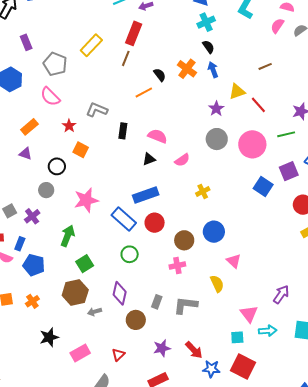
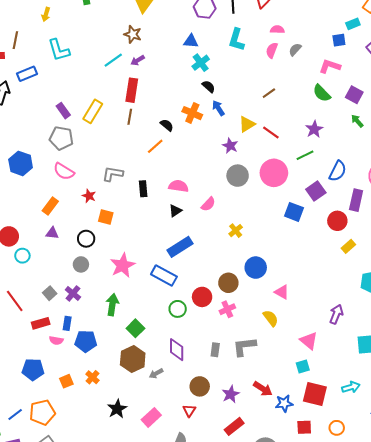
purple rectangle: (26, 42) -> (63, 111), moved
red circle: (155, 223) -> (202, 297), moved
brown circle: (136, 320) -> (200, 386), moved
cyan arrow: (268, 331) -> (351, 387), moved

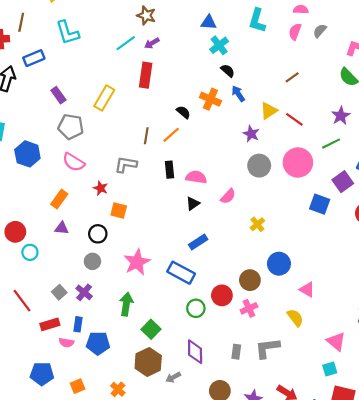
purple rectangle: (63, 111) -> (58, 95), moved
brown line: (130, 117) -> (146, 136), moved
black rectangle: (143, 189) -> (170, 170), moved
blue rectangle: (180, 247) -> (198, 242), size x0.7
orange cross: (92, 377) -> (118, 389), moved

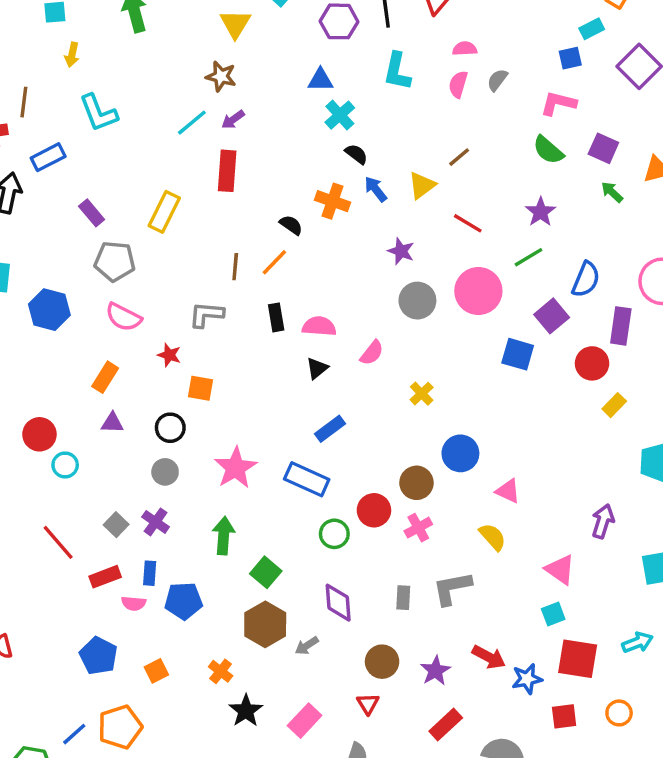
yellow triangle: (269, 111) -> (422, 185), moved
blue pentagon: (42, 374) -> (98, 656), turned 30

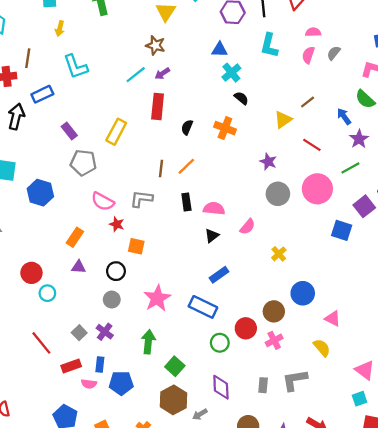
blue arrow: (376, 189) -> (344, 116), moved
black semicircle: (291, 225) -> (187, 127), moved, turned -104
pink semicircle: (123, 317) -> (103, 201), moved

